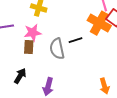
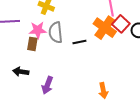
gray semicircle: (57, 49) -> (56, 32), moved
black arrow: (20, 76) -> (21, 72), turned -119

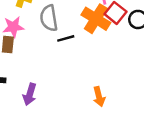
gray semicircle: (56, 32) -> (49, 18), moved

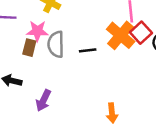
gray semicircle: (49, 18) -> (56, 44), moved

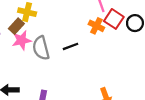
orange cross: (121, 35) -> (96, 26), size x0.6
brown rectangle: (29, 48) -> (16, 26), moved, turned 42

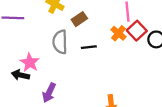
brown rectangle: (16, 26) -> (79, 19), moved
pink star: (22, 40) -> (30, 62), moved, turned 30

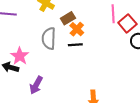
red square: (137, 31) -> (127, 23), moved
orange cross: (118, 33) -> (77, 29), moved

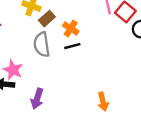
brown rectangle: (68, 18) -> (47, 19), moved

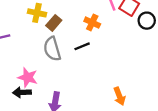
orange cross: (71, 29) -> (92, 23), moved

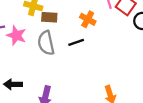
brown rectangle: (54, 23) -> (49, 17), turned 49
pink star: (28, 77) -> (16, 35), moved

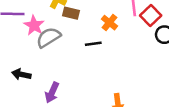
gray semicircle: (46, 43) -> (49, 37), moved, turned 60

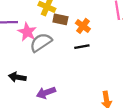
orange cross: (109, 23) -> (83, 26), moved
purple arrow: (52, 93) -> (46, 93), turned 48

